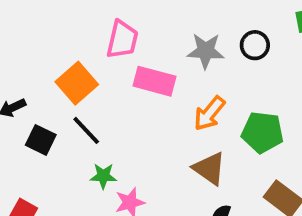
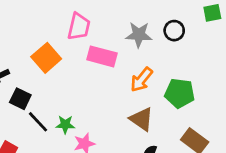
black line: (86, 130) -> (38, 122), moved

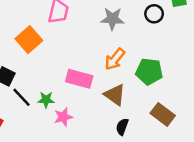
black circle: (174, 31) -> (154, 14), moved
pink rectangle: (102, 56) -> (79, 79), moved

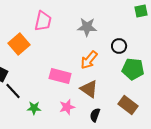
black circle: (154, 14) -> (119, 46), moved
green pentagon: (149, 71) -> (133, 69), moved
green star: (46, 100) -> (34, 108), moved
pink star: (63, 117) -> (67, 107), moved

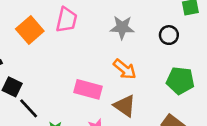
orange square: (19, 44) -> (30, 30), moved
black circle: (119, 46) -> (169, 35), moved
orange arrow: (89, 60) -> (125, 69), turned -90

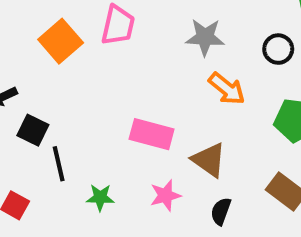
orange arrow: (125, 69) -> (227, 89), moved
black line: (29, 108) -> (59, 164), turned 30

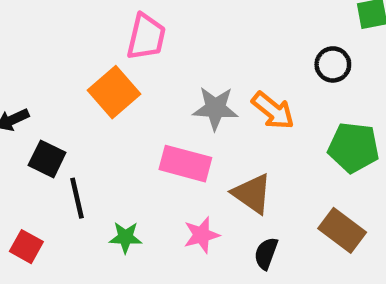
gray star: (205, 37) -> (215, 108), moved
orange square: (61, 41) -> (114, 92), moved

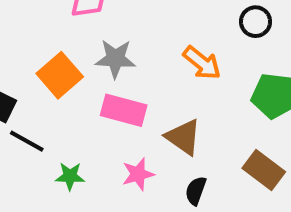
orange square: (114, 92) -> (60, 75), moved
gray star: (215, 108) -> (115, 59), moved
black line: (77, 198) -> (27, 141), turned -48

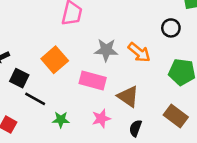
gray star: (115, 59) -> (106, 50), moved

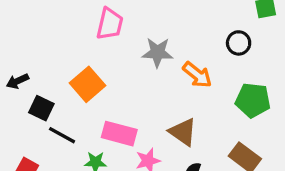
gray star: (106, 50) -> (157, 52), moved
pink rectangle: (93, 81) -> (119, 134), moved

